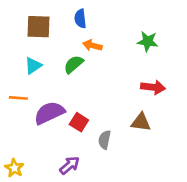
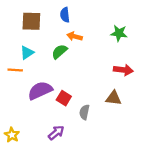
orange line: (18, 98) -> (15, 70), moved

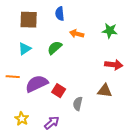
orange arrow: (75, 36) -> (77, 34), moved
orange line: (15, 70) -> (13, 77), moved
yellow star: (12, 135) -> (22, 119), moved

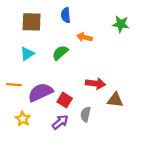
green star: (110, 31) -> (121, 24), moved
red arrow: (114, 65) -> (95, 84), moved
yellow star: (22, 119) -> (23, 119), moved
purple arrow: (52, 123) -> (60, 122), moved

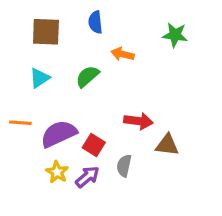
yellow star: (23, 119) -> (57, 172), moved

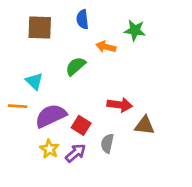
green star: (175, 35) -> (135, 30), moved
cyan triangle: (40, 78) -> (34, 81), moved, turned -42

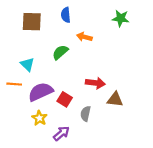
green star: (135, 30) -> (121, 18), moved
purple arrow: (76, 153) -> (61, 133), moved

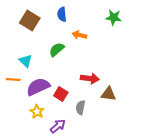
brown square: (32, 22) -> (30, 21), turned 30

